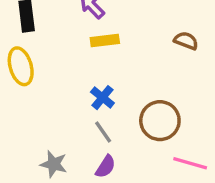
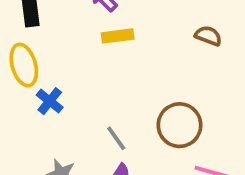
blue cross: (102, 98) -> (50, 101), moved

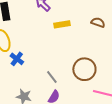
yellow rectangle: (118, 36) -> (62, 24), moved

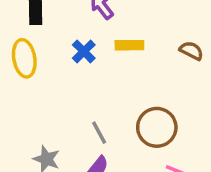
blue cross: (17, 59) -> (84, 51), moved

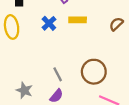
brown semicircle: (191, 51) -> (116, 24), turned -72

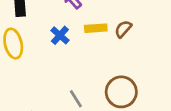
brown semicircle: (116, 24) -> (123, 29), moved

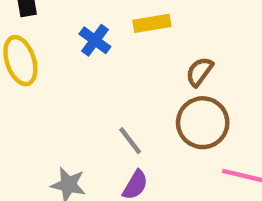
brown semicircle: (123, 29) -> (199, 72), moved

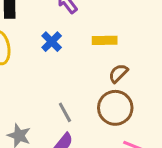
yellow rectangle: (152, 23) -> (105, 40), moved

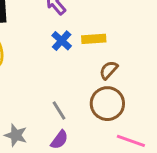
blue cross: (52, 42) -> (62, 41), moved

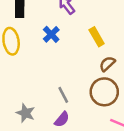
yellow rectangle: (94, 39) -> (97, 37), turned 60
blue cross: (62, 41) -> (51, 34), moved

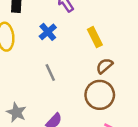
gray line: (63, 95) -> (50, 73), moved

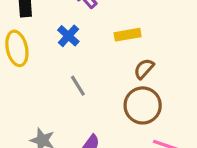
yellow rectangle: (95, 37) -> (128, 35), turned -66

